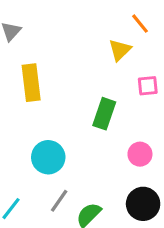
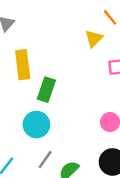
green rectangle: (104, 114) -> (46, 90), moved

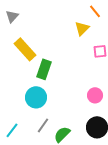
yellow rectangle: (23, 65) -> (25, 49), turned -35

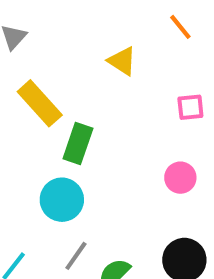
yellow triangle: (82, 28) -> (122, 61), moved, turned -42
pink circle: (95, 95) -> (180, 178), moved

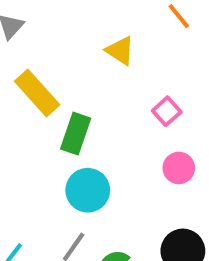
pink square: (190, 107) -> (167, 111), moved, turned -36
cyan circle: (62, 200) -> (88, 190), moved

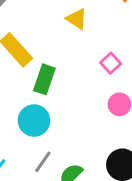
cyan circle: (88, 190) -> (34, 121), moved

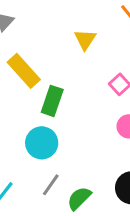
yellow triangle: (77, 19) -> (85, 39), turned 30

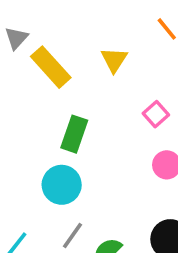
yellow rectangle: (24, 71) -> (51, 67), moved

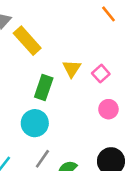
yellow triangle: (114, 60) -> (72, 69), moved

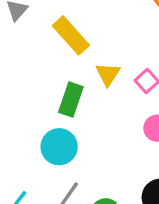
yellow rectangle: (27, 41) -> (71, 35), moved

